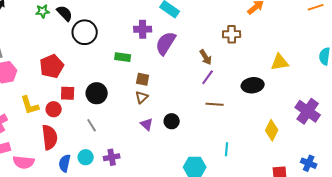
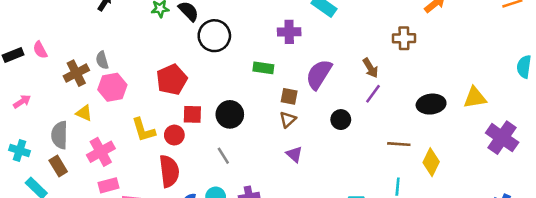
purple semicircle: (166, 43) -> (319, 74), moved
yellow triangle: (280, 62) -> (475, 98), moved
brown line: (215, 104) -> (399, 144), moved
black circle: (172, 121) -> (341, 120), moved
yellow diamond: (272, 130) -> (431, 162), moved

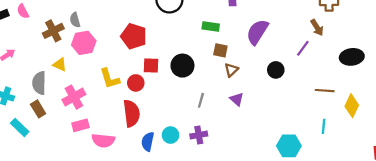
brown arrow: (370, 68) -> (317, 28), moved
red pentagon: (172, 80) -> (134, 36), turned -30
brown square: (289, 96) -> (220, 50), moved
gray line: (223, 156) -> (201, 100), moved, turned 48

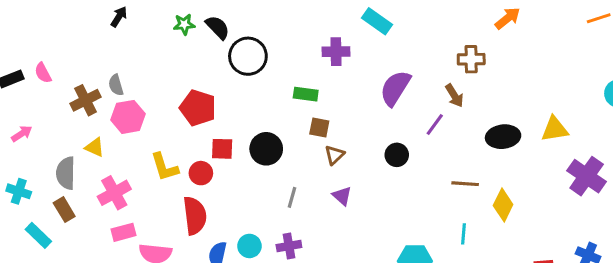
purple semicircle: (257, 32) -> (395, 88), moved

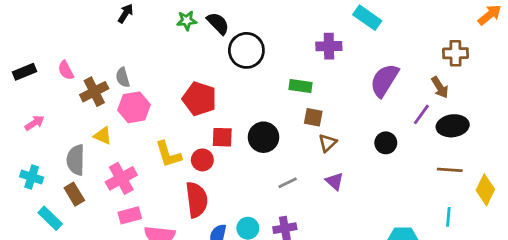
pink semicircle: (43, 73) -> (66, 70), moved
black ellipse: (503, 137) -> (453, 126), moved
gray line: (292, 197) -> (288, 183), turned 48

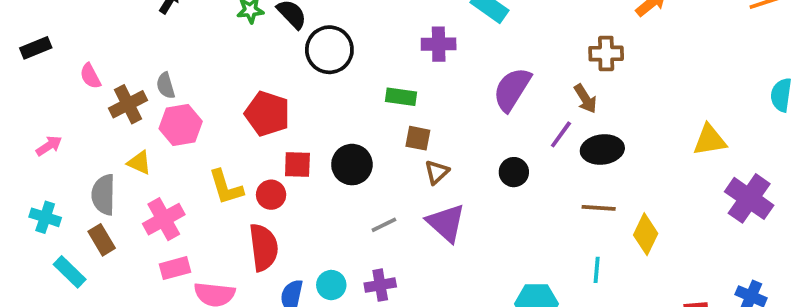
black rectangle: (25, 72) -> (36, 48), moved
purple triangle: (335, 181) -> (446, 223), size x1.6

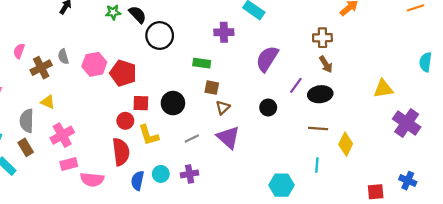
pink semicircle: (90, 76) -> (19, 51), turned 48
brown arrow: (585, 99) -> (326, 64), moved
pink hexagon: (181, 125) -> (94, 64), moved
yellow L-shape: (226, 187) -> (149, 135), moved

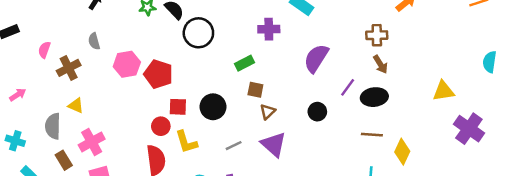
gray semicircle: (63, 57) -> (94, 41), moved
green rectangle: (202, 63) -> (245, 63), turned -35
brown rectangle: (26, 147) -> (64, 160), moved

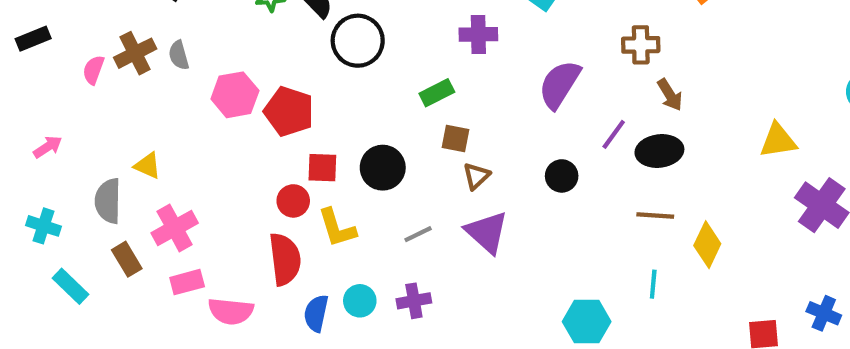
brown cross: (377, 35) -> (641, 45), moved
brown cross: (69, 68) -> (135, 53), moved

